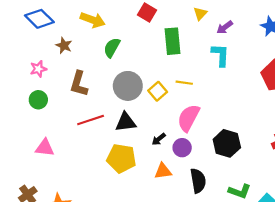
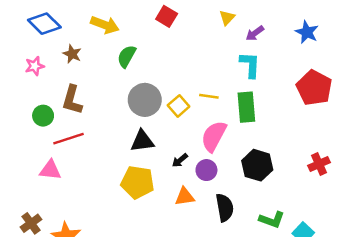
green rectangle: (172, 41) -> (246, 107), moved
pink star: (38, 69) -> (35, 66), moved
brown L-shape: (79, 84) -> (72, 100), moved
red line: (91, 120) -> (68, 139), moved

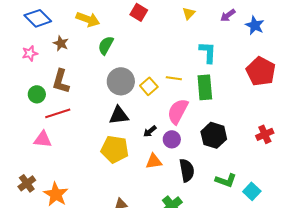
purple arrow: (255, 33) -> (228, 15), moved

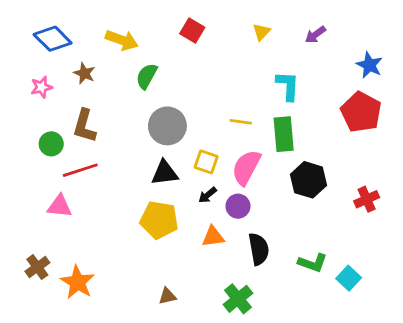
blue star: (255, 25) -> (369, 65), moved
yellow square: (149, 86) -> (206, 162), moved, turned -30
black hexagon: (214, 135) -> (309, 180), moved

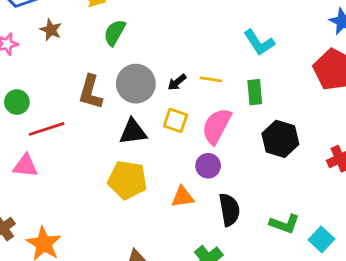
cyan L-shape: (288, 86) -> (259, 43), turned 144
brown L-shape: (84, 126) -> (91, 92), moved
green rectangle: (284, 134) -> (255, 92), size x0.7
black arrow: (208, 195) -> (177, 82), moved

